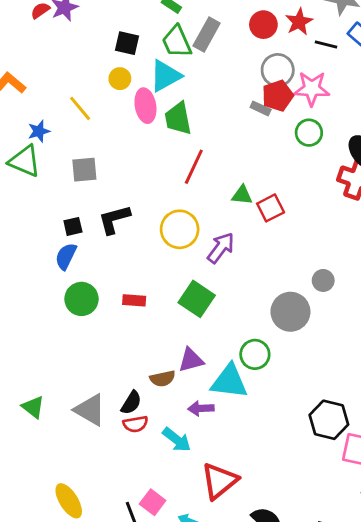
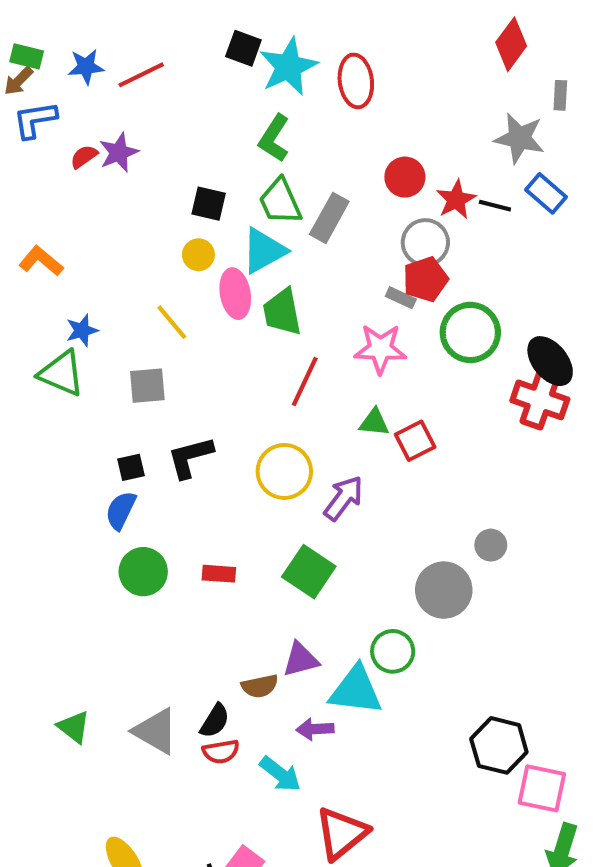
red star: (299, 22) -> (456, 200), moved
gray rectangle: (207, 35) -> (329, 218), moved
pink star: (312, 89) -> (380, 349), moved
yellow line: (80, 108) -> (172, 322), moved
green circle: (309, 133) -> (470, 332), size x1.5

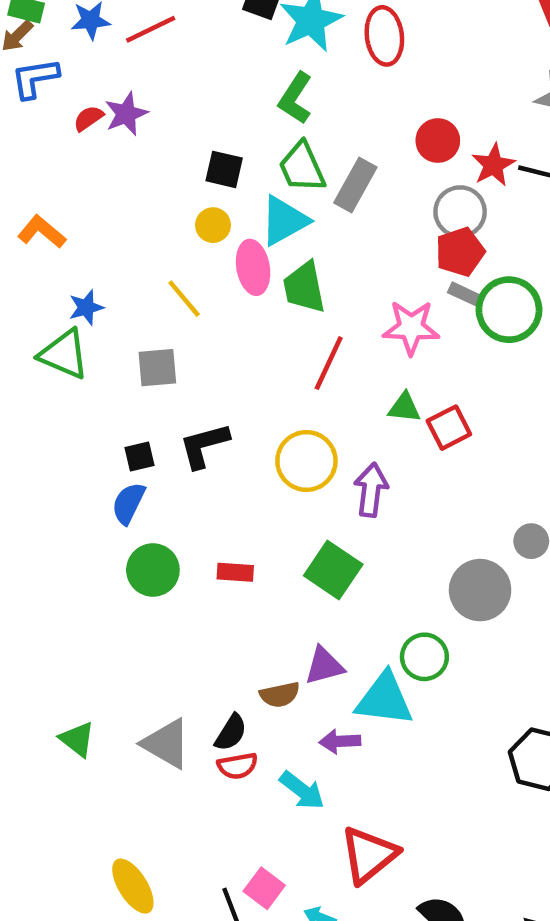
gray rectangle: (401, 298) -> (464, 294), moved
purple arrow: (344, 498) -> (371, 490), turned -30

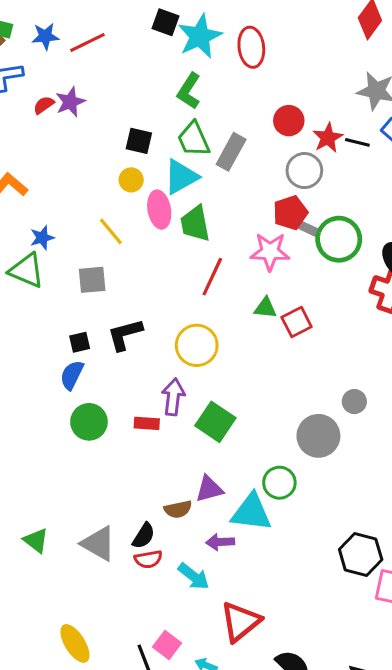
red pentagon: (460, 252) -> (290, 213), moved
purple arrow: (371, 490) -> (173, 397), moved

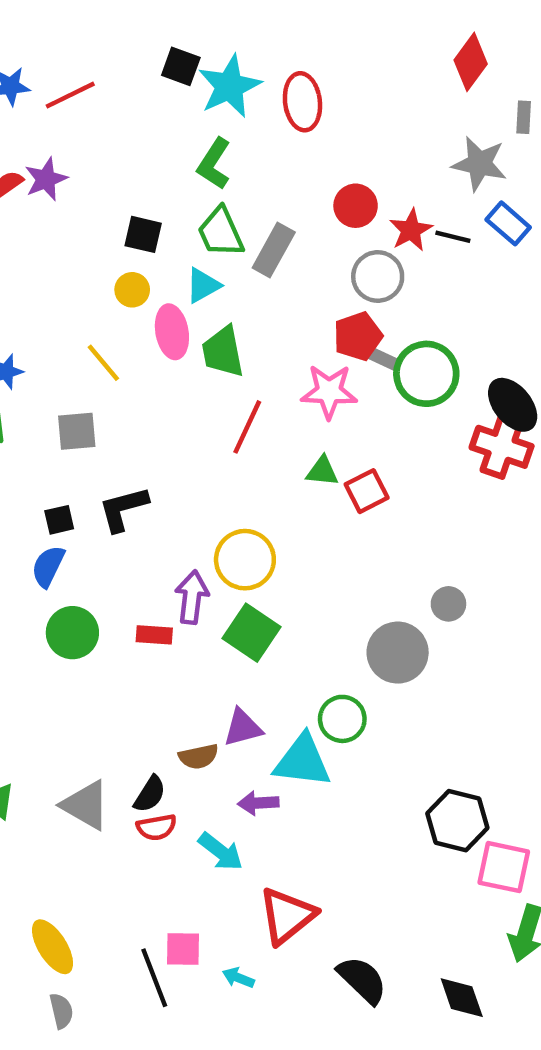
cyan triangle: (181, 177) -> (203, 285), size x0.7
yellow circle: (197, 345) -> (245, 560), moved
pink square: (167, 645) -> (183, 949), turned -36

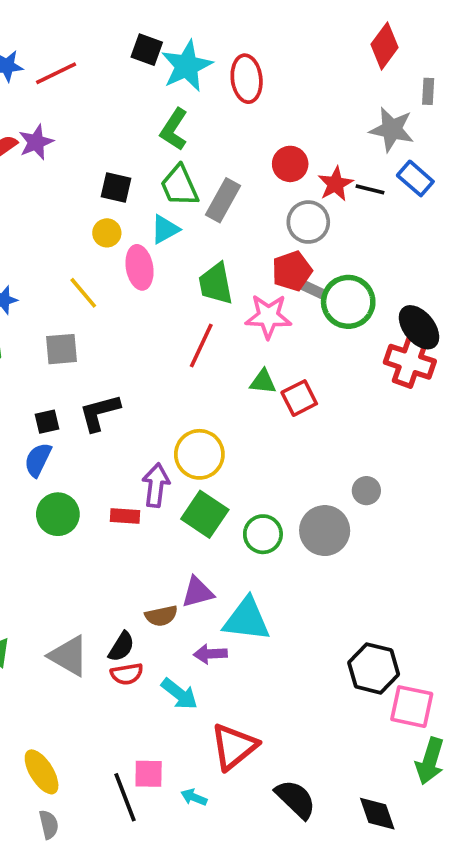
green trapezoid: (223, 352) -> (216, 284), moved
green circle: (342, 719) -> (263, 534), moved

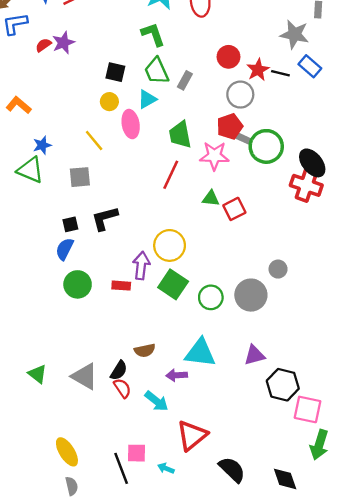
green L-shape: (174, 129) -> (153, 34), turned 128
gray rectangle: (223, 200) -> (185, 80), size x0.7
purple triangle: (198, 592) -> (254, 355), moved
red semicircle: (127, 674) -> (122, 388), turned -114

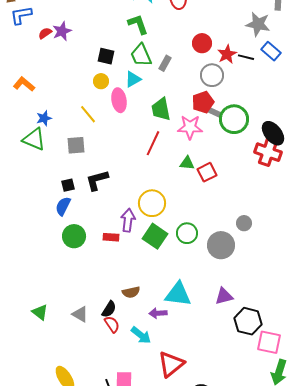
green circle: (211, 297) -> (187, 233), moved
gray triangle: (85, 376) -> (80, 314), size x0.7

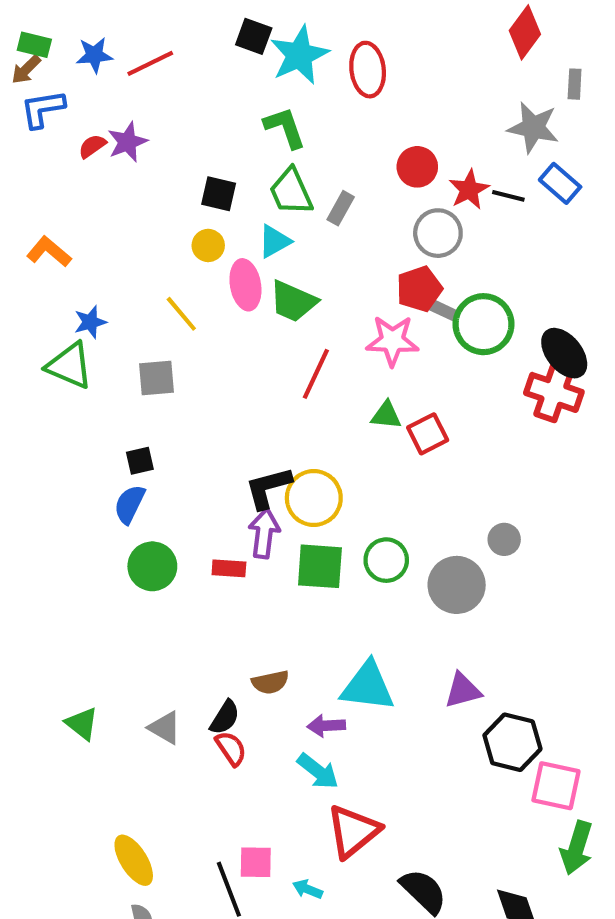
green trapezoid: (161, 109) -> (293, 301), moved, turned -55
black L-shape: (97, 180) -> (268, 488), moved
green square: (155, 236) -> (320, 566), turned -30
cyan arrow: (141, 335) -> (318, 771), moved

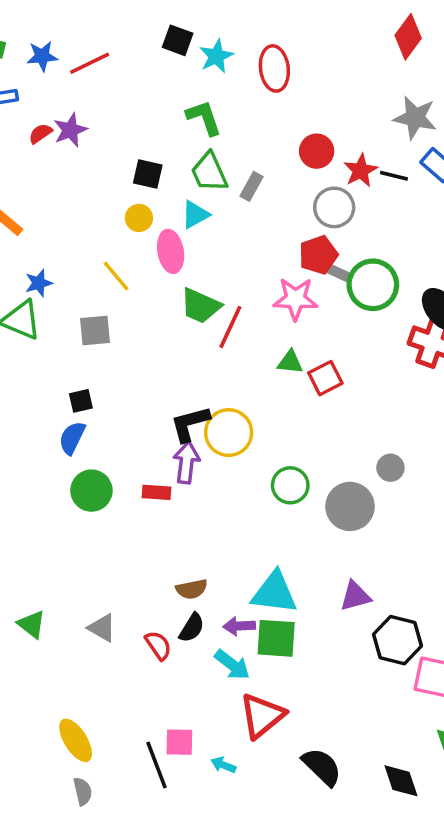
cyan star: (299, 55) -> (216, 56), size x0.7
green trapezoid: (293, 301) -> (200, 306), moved
green square: (320, 566) -> (276, 638), moved
black semicircle: (225, 717) -> (192, 628), moved

